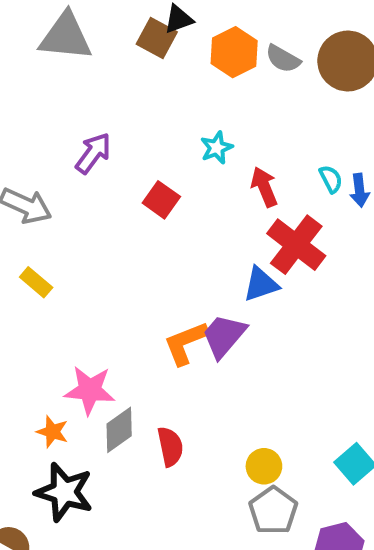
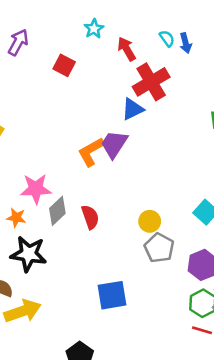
red cross: (296, 245) -> (151, 82), turned 30

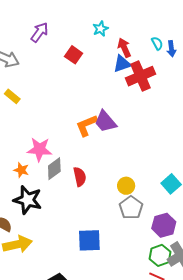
blue triangle: (133, 109) -> (122, 64), moved
purple trapezoid: (114, 144) -> (105, 122), turned -80

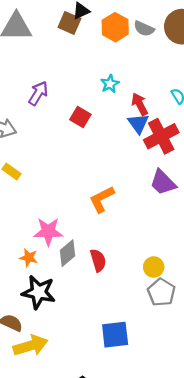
blue triangle: (122, 64) -> (138, 123), turned -42
purple trapezoid: (105, 122) -> (163, 183), moved

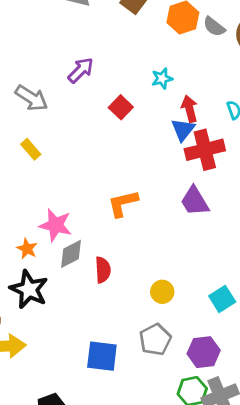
gray pentagon: (161, 292) -> (155, 340), moved

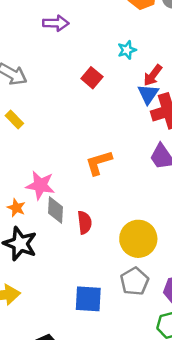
purple arrow: (81, 70) -> (56, 23), moved, turned 50
red arrow: (189, 109) -> (153, 75), turned -125
gray diamond: (71, 254) -> (55, 210), turned -56
yellow circle: (162, 292) -> (138, 239), size x1.8

